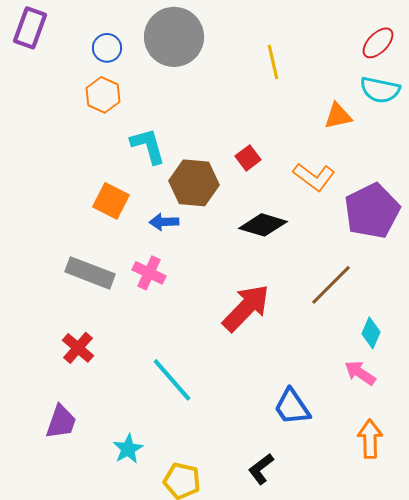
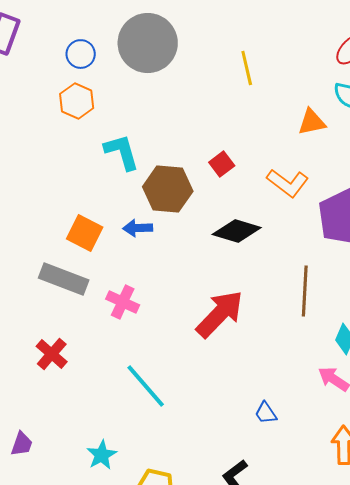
orange square: (111, 201) -> (85, 233), moved
pink cross: (149, 273) -> (123, 302), moved
brown line: (331, 285) -> (305, 291), turned -42
blue trapezoid: (292, 407) -> (266, 413), size x0.6
purple trapezoid: (61, 422) -> (22, 444), moved, size x0.7

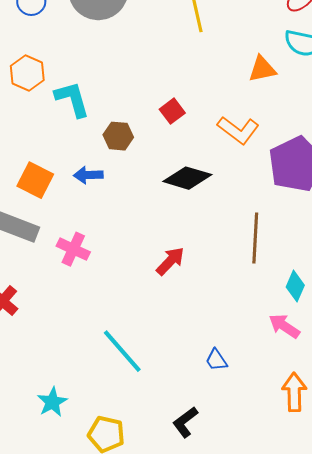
orange hexagon: (77, 101) -> (27, 73), moved
brown hexagon: (168, 189) -> (118, 136), size x0.6
red arrow: (220, 314) -> (170, 261), size x0.6
cyan line: (146, 386) -> (122, 351), moved

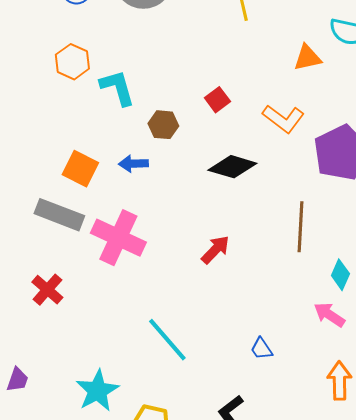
pink cross: (73, 249) -> (118, 238), size x1.6
cyan star: (52, 402) -> (97, 391), size x1.4

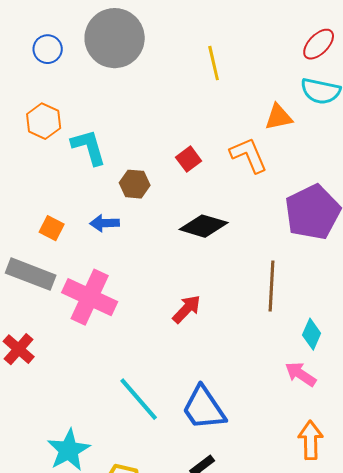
orange L-shape: (283, 119) -> (249, 155), moved, turned -150
orange square: (80, 169) -> (52, 228), size x0.7
blue trapezoid: (261, 349) -> (204, 408), moved, size x2.0

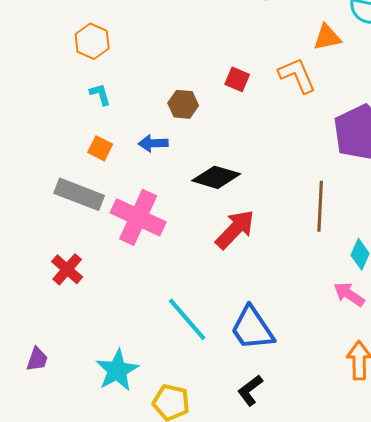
cyan L-shape: (89, 147) -> (100, 94), moved, size x0.6
red square: (189, 159) -> (237, 79), turned -30
black diamond: (204, 226) -> (216, 177), moved
red arrow: (187, 309) -> (235, 229), size x1.4

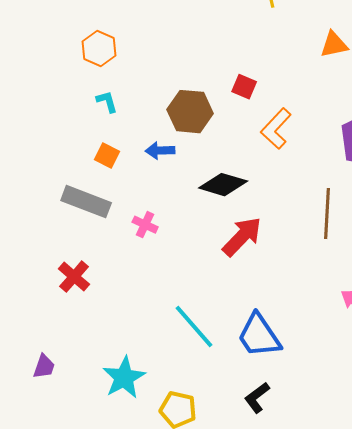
orange L-shape: (297, 75) -> (276, 129), moved, turned -114
brown hexagon: (183, 104) -> (190, 112), size x1.5
pink cross: (138, 217) -> (145, 225), size x0.5

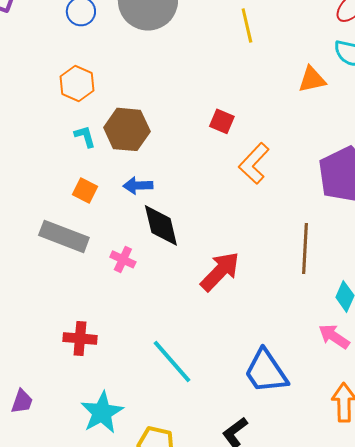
brown hexagon: (190, 112) -> (127, 129), moved
black diamond: (223, 185) -> (161, 225), moved, turned 60
red cross: (74, 277) -> (80, 338), moved, turned -36
blue trapezoid: (259, 336) -> (266, 371), moved

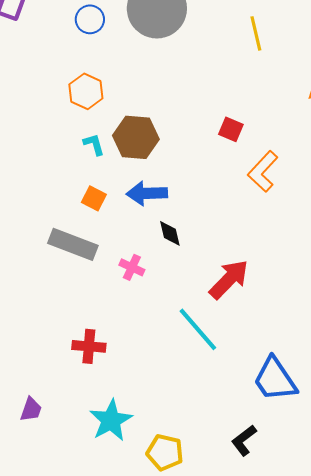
blue arrow: (138, 185) -> (147, 193), size x1.4
black diamond: (161, 225) -> (170, 233), size x0.6
cyan line: (172, 361) -> (198, 329), moved

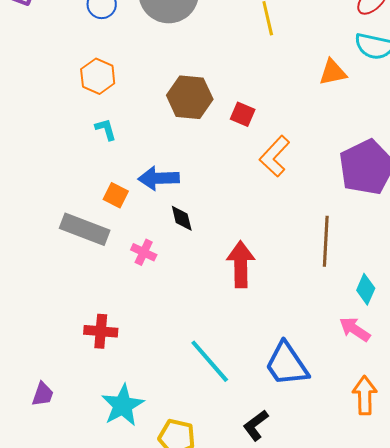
brown hexagon: (136, 137) -> (190, 97), moved
orange square: (94, 198) -> (116, 195), moved
red arrow: (229, 279) -> (241, 264), turned -45
cyan line: (198, 329) -> (210, 361), moved

